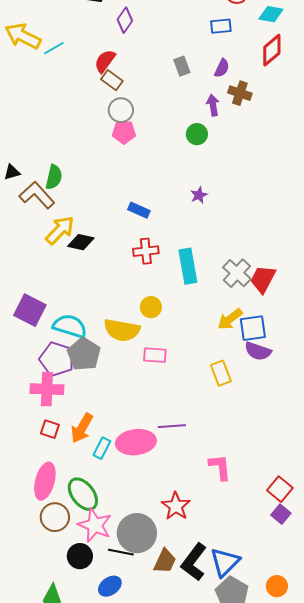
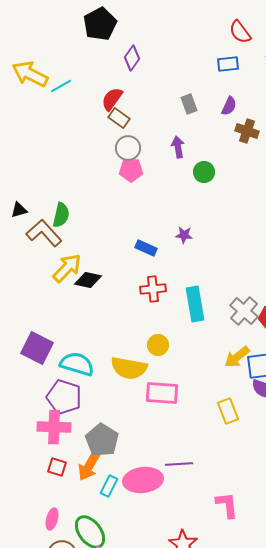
purple arrow: (213, 105) -> (178, 147), moved
purple star: (199, 195) -> (184, 235), moved, turned 30
gray pentagon: (84, 354) -> (102, 440), moved
pink rectangle: (155, 355) -> (162, 393), size x1.4
pink ellipse: (45, 481) -> (52, 519), size x0.6

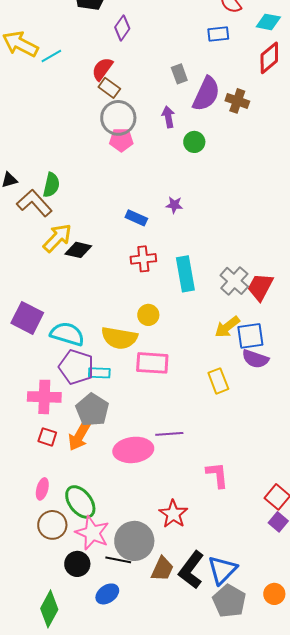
purple semicircle: (229, 106) -> (206, 94), moved, size x1.8
gray circle: (128, 148) -> (118, 118), size x1.4
purple pentagon: (64, 397) -> (76, 367), moved
cyan rectangle: (109, 486) -> (99, 373), moved, turned 65

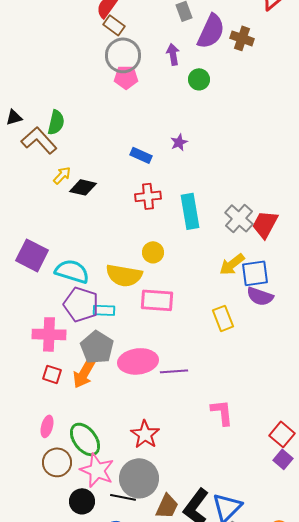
purple star: (174, 205) -> (179, 142), turned -30
yellow arrow: (57, 238) -> (62, 175), size x0.6
pink ellipse: (133, 450) -> (138, 361), moved
red star: (173, 514) -> (145, 434), moved

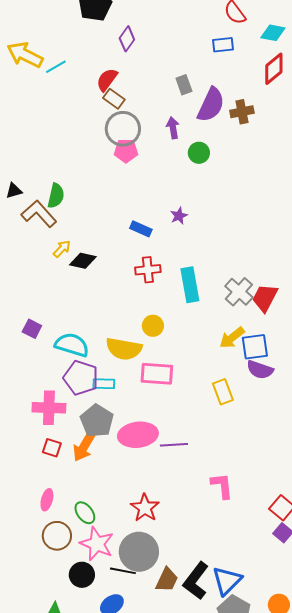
brown cross: (242, 38) -> (242, 112), turned -30
purple square: (32, 255) -> (32, 329), size x0.6
green ellipse: (85, 439) -> (85, 513), size x0.7

